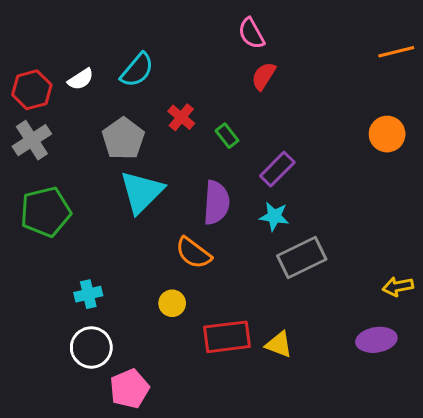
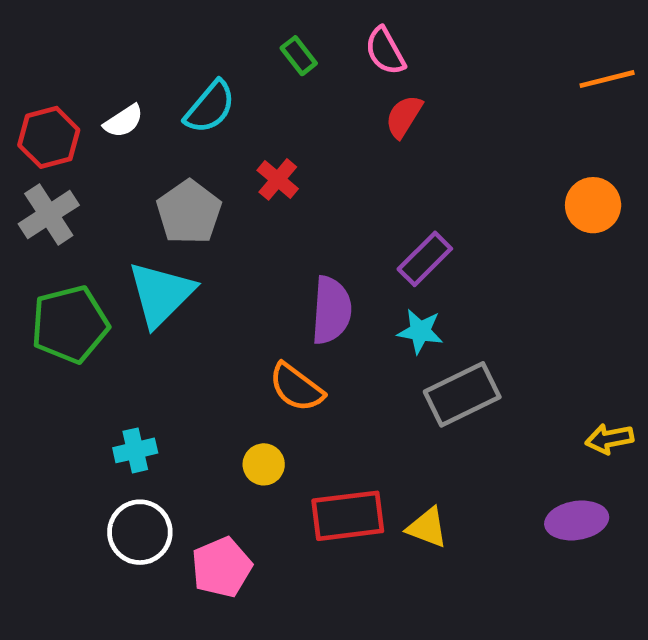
green rectangle: (227, 136) -> (299, 56), moved
cyan triangle: (142, 192) -> (161, 294), moved
pink pentagon: (129, 389) -> (222, 567), moved

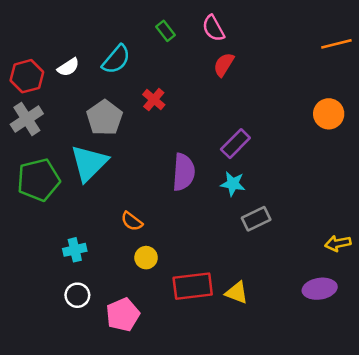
orange semicircle: (296, 387) -> (132, 221), moved, size x0.7
gray rectangle: (462, 394) -> (256, 219), size x0.7
white circle: (140, 532) -> (77, 295), size x0.7

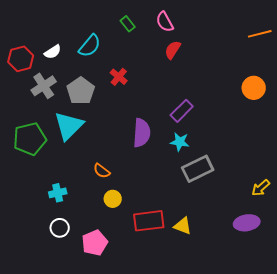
gray cross: (27, 119) -> (44, 86), moved
gray rectangle: (256, 219) -> (198, 169), size x1.4
yellow arrow: (338, 243) -> (261, 188), turned -30

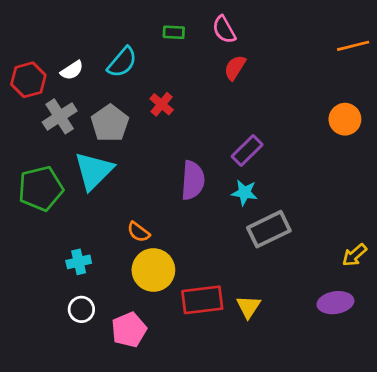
green rectangle: (128, 24) -> (174, 32), turned -49
yellow circle: (113, 199) -> (153, 270), size x1.8
yellow triangle: (183, 226) -> (249, 307), turned 42

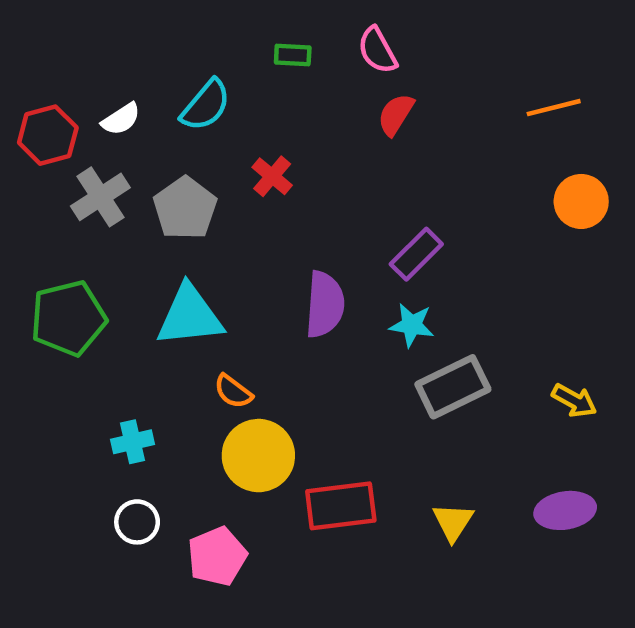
orange line: (353, 46) -> (554, 108), moved
cyan triangle: (94, 171) -> (190, 316), moved, turned 39
yellow arrow: (354, 255) -> (574, 401), moved, turned -110
yellow triangle: (249, 307) -> (453, 522), moved

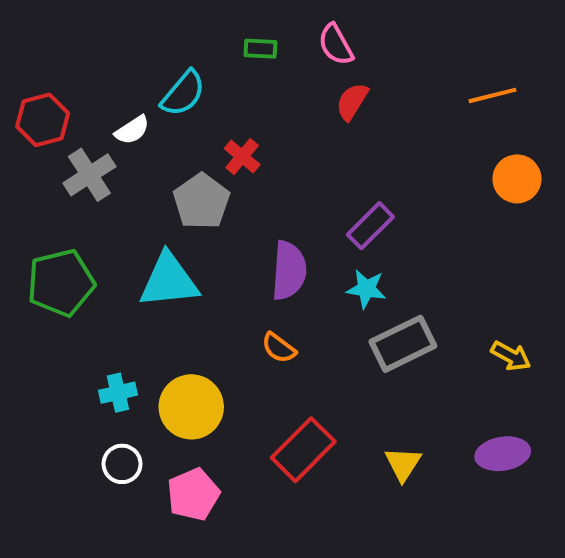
white semicircle: (121, 119) -> (132, 130), moved
gray pentagon: (185, 208) -> (201, 201), moved
orange semicircle: (233, 391) -> (279, 348), moved
yellow circle: (258, 456) -> (191, 407), moved
red rectangle: (341, 506) -> (303, 450), turned -38

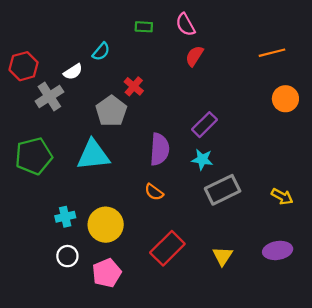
cyan semicircle: (183, 93) -> (101, 52), size x0.7

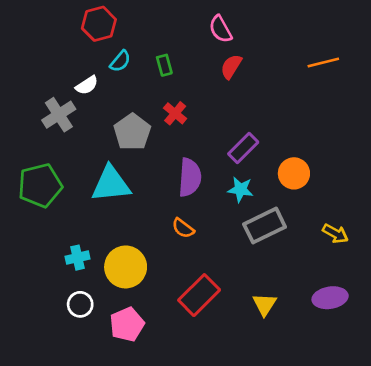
green rectangle: (144, 27) -> (164, 65), moved, turned 72
red hexagon: (24, 66) -> (99, 24), moved
red cross: (134, 86) -> (175, 113), moved
orange circle: (285, 99) -> (294, 173), moved

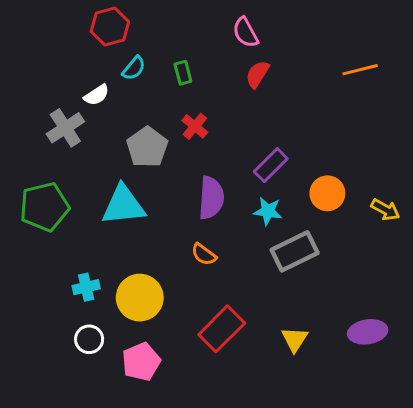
yellow arrow: (335, 234) -> (385, 210), moved

